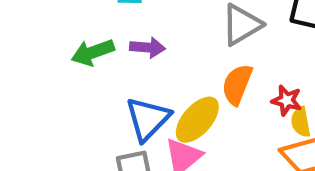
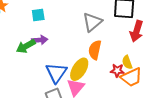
purple arrow: (147, 47) -> (40, 40), moved
red star: (287, 100) -> (117, 71), moved

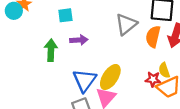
purple arrow: (40, 40) -> (79, 40), moved
green arrow: (26, 46) -> (51, 50), turned 120
orange semicircle: (95, 50) -> (153, 37), moved

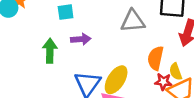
gray triangle: (126, 24) -> (133, 21), turned 35
orange semicircle: (153, 37) -> (156, 58), moved

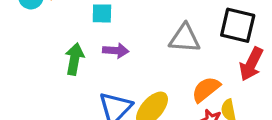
orange semicircle: (156, 58) -> (206, 89), turned 30

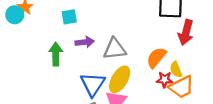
gray triangle: (185, 38) -> (115, 49), moved

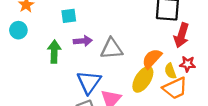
cyan circle: (15, 15) -> (18, 30), moved
yellow ellipse: (120, 79) -> (143, 79), moved
red star: (165, 80) -> (187, 64), moved

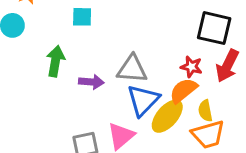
purple arrow: (83, 41) -> (91, 82), moved
red star: (187, 64) -> (191, 67), moved
blue triangle: (89, 82) -> (143, 100), moved

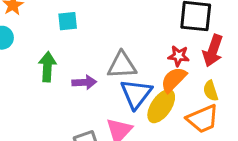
yellow semicircle: (205, 111) -> (211, 91), moved

